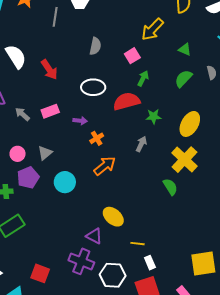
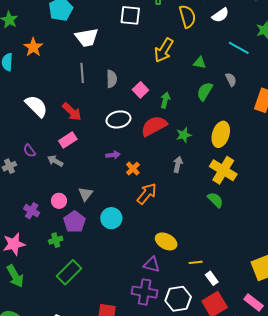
gray line: (55, 17) -> (82, 73), moved
pink square: (132, 56) -> (140, 90), moved
pink rectangle: (50, 111) -> (68, 140), moved

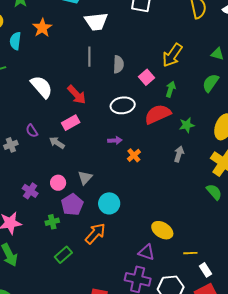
yellow arrow: (164, 50) -> (172, 55), moved
green triangle: (200, 63) -> (217, 54), moved
orange arrow: (147, 194) -> (95, 234), moved
green rectangle: (69, 272) -> (63, 255), size x0.7

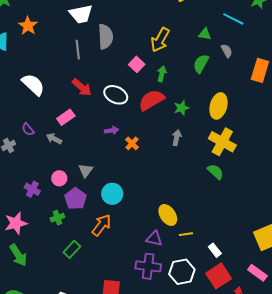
gray semicircle: (118, 64) -> (105, 37), moved, size x1.4
red arrow: (77, 95) -> (82, 87), moved
white ellipse: (123, 105) -> (116, 95), turned 40
yellow ellipse: (162, 230) -> (168, 215), turned 30
yellow line: (190, 253) -> (186, 234), moved

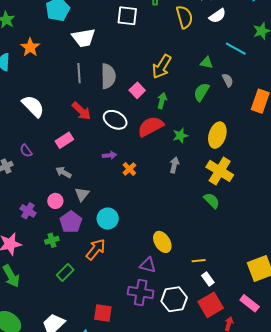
gray semicircle: (105, 37) -> (108, 76), moved
gray arrow: (54, 139) -> (63, 172), moved
yellow line: (186, 234) -> (199, 261), moved

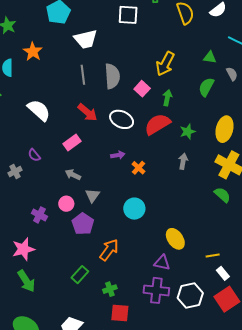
cyan circle: (108, 219) -> (134, 209), moved
green cross: (52, 240) -> (110, 289), moved

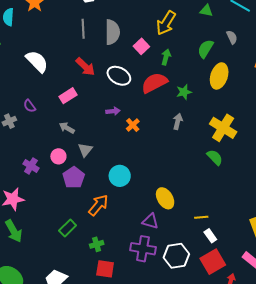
green triangle: (210, 57) -> (206, 11), moved
yellow ellipse: (224, 129) -> (219, 76), moved
cyan circle: (134, 209) -> (120, 176), moved

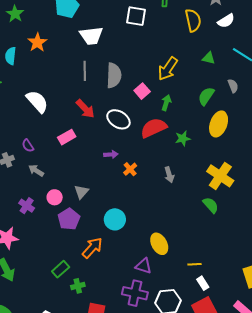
gray arrow: (178, 121) -> (169, 175), moved, turned 147
gray arrow: (67, 128) -> (36, 171), moved
green cross: (97, 244) -> (78, 286), moved

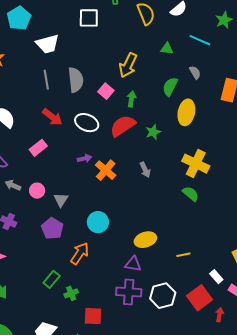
orange cross: (130, 169) -> (106, 170), size x1.5
pink circle: (55, 197) -> (37, 191), moved
yellow ellipse: (159, 244) -> (145, 240), turned -70
white rectangle: (203, 283) -> (216, 277), moved

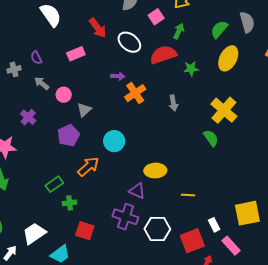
gray semicircle: (195, 72) -> (247, 22), size x1.5

